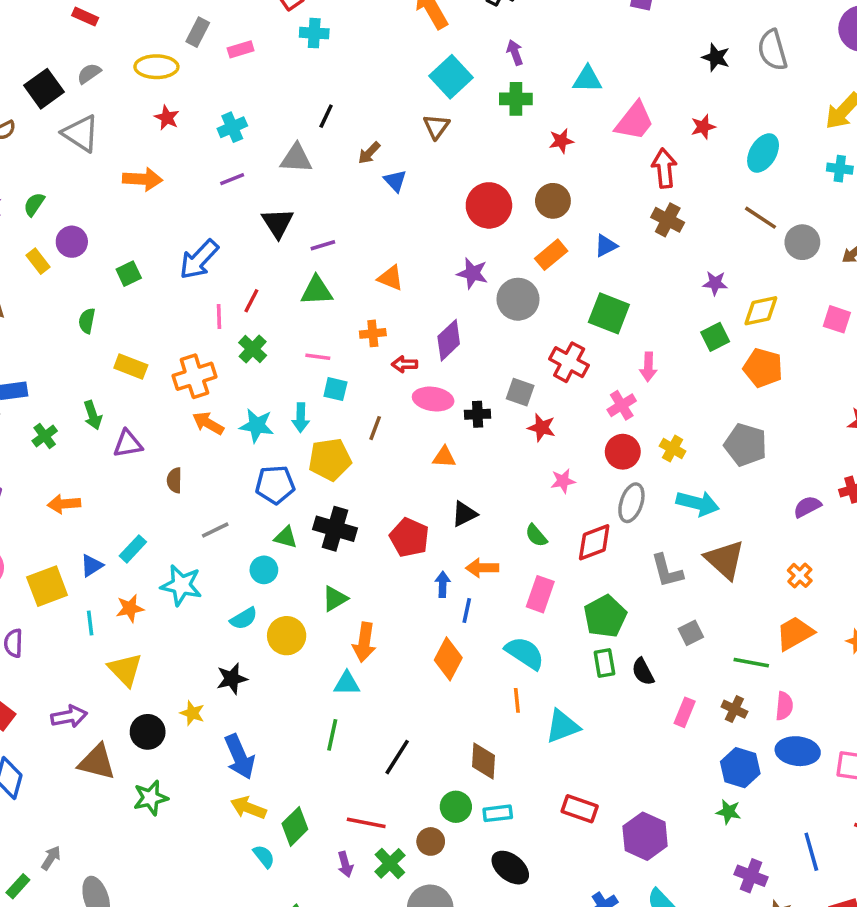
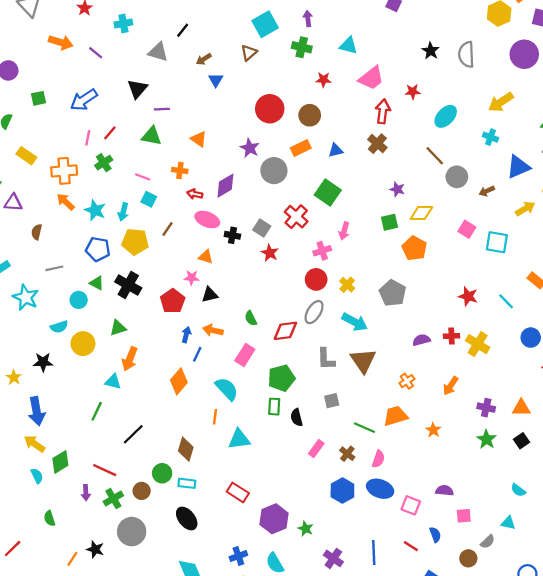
purple line: (232, 179) -> (96, 53), moved, turned 48
pink star: (563, 481) -> (192, 278), moved
green star: (729, 812) -> (306, 529), moved

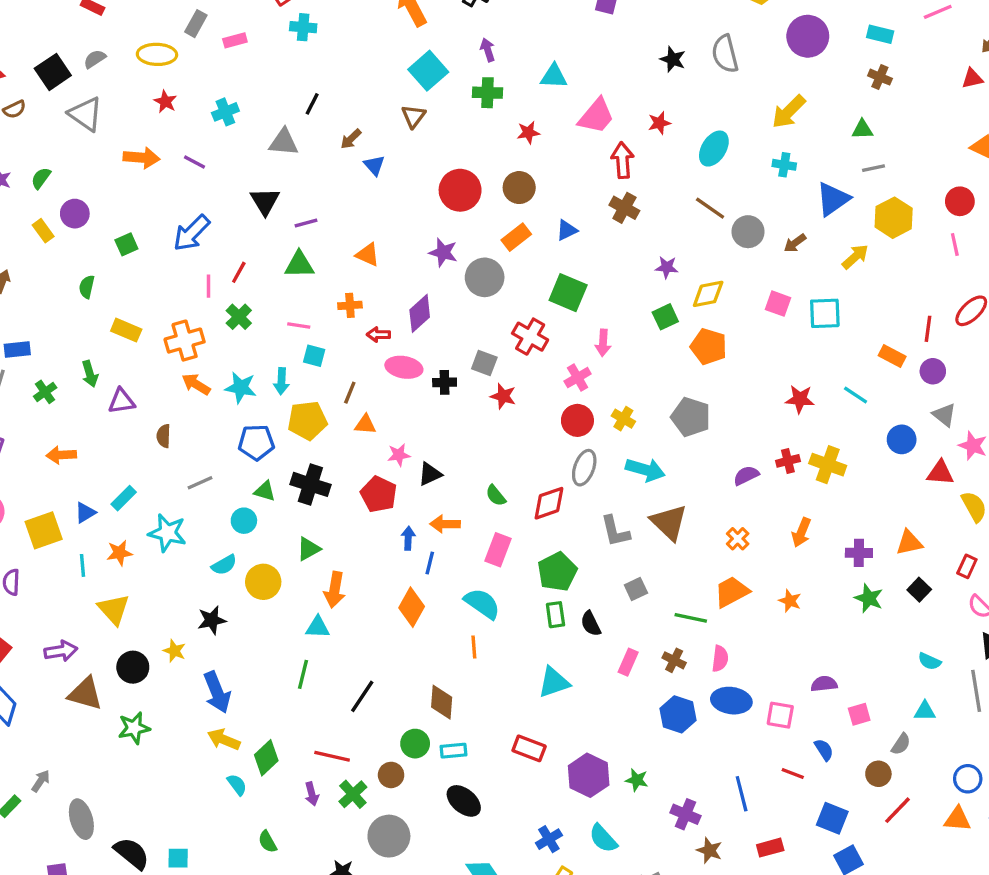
orange triangle: (206, 257) -> (365, 424), moved
cyan triangle: (239, 439) -> (554, 682), moved

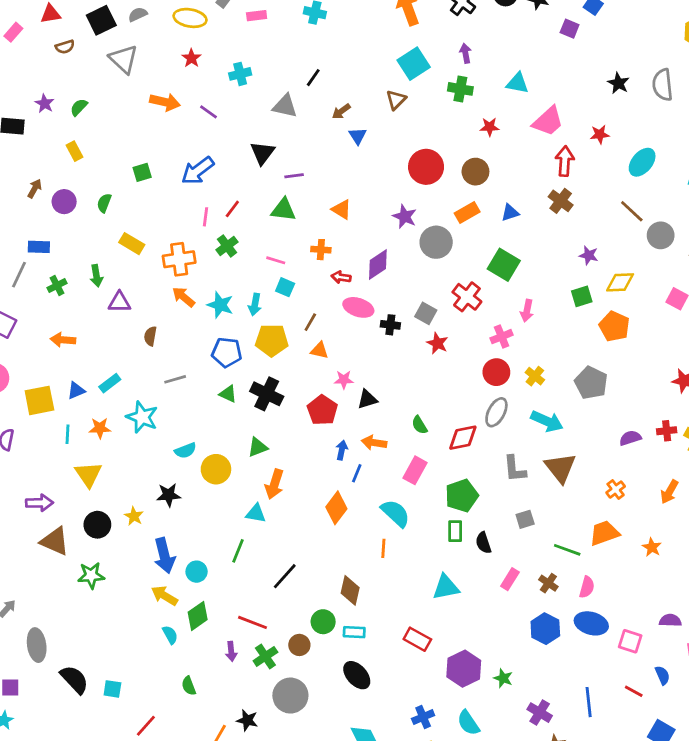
purple circle: (75, 214) -> (64, 202), moved
cyan circle: (244, 521) -> (197, 572), moved

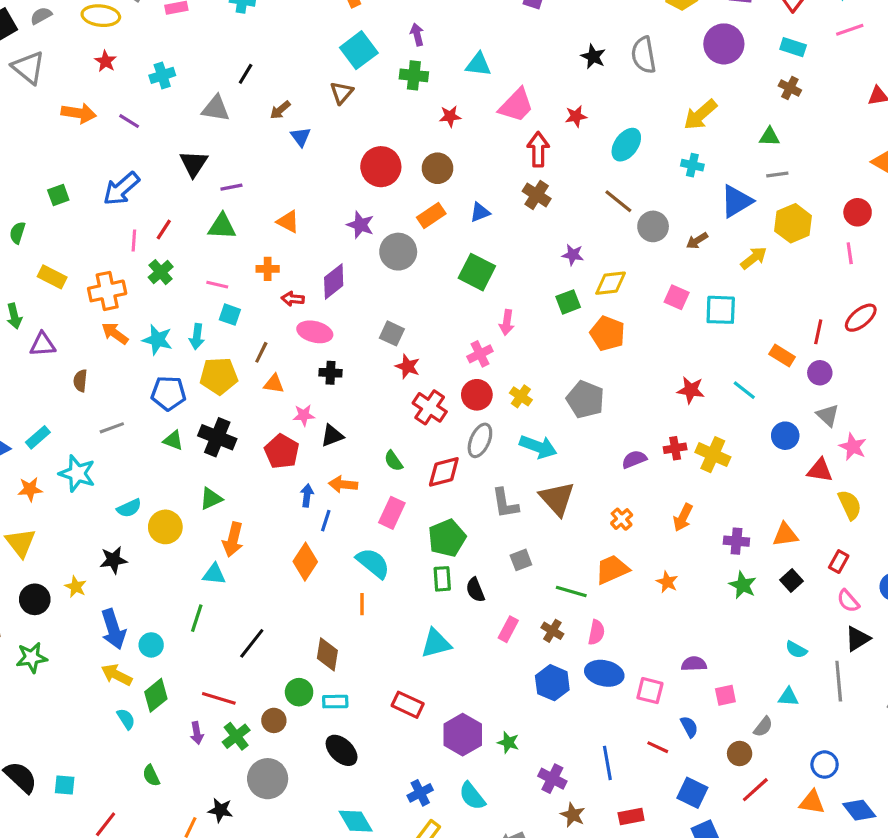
red cross: (467, 297) -> (430, 407), moved
black cross: (390, 325) -> (331, 373), moved

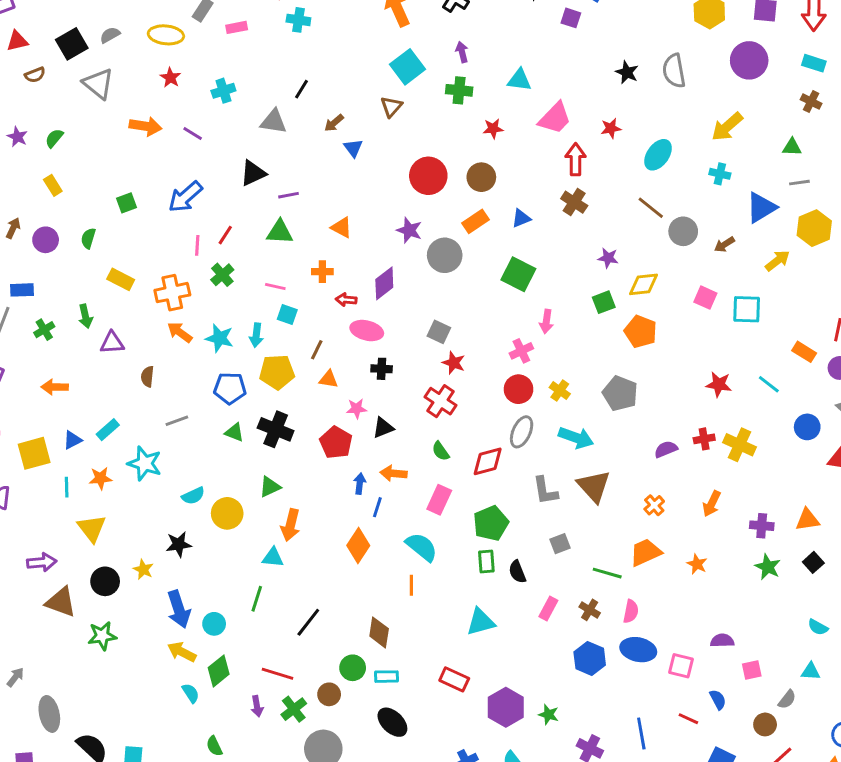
black triangle: (194, 164) -> (253, 173), turned 32
red cross: (430, 407) -> (440, 401), moved

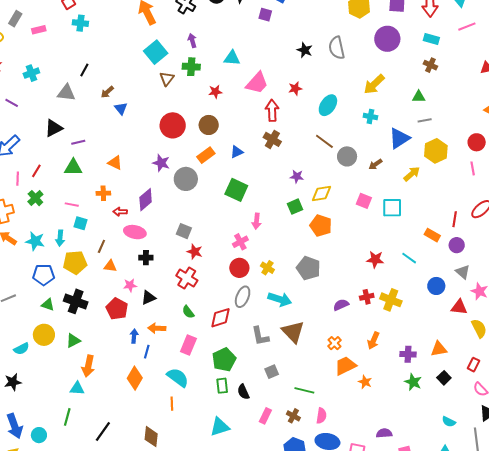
brown triangle: (391, 107) -> (167, 79), moved
yellow circle: (227, 513) -> (44, 335), moved
orange trapezoid: (645, 552) -> (345, 366), moved

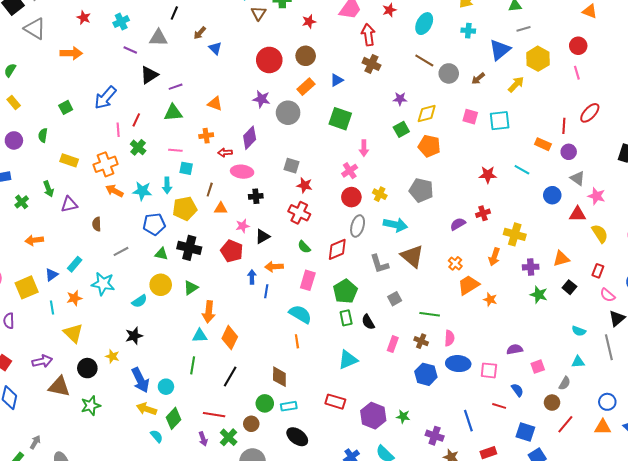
purple line: (12, 103) -> (130, 50), moved
yellow cross: (391, 300) -> (515, 234), moved
orange diamond: (135, 378) -> (230, 338), moved

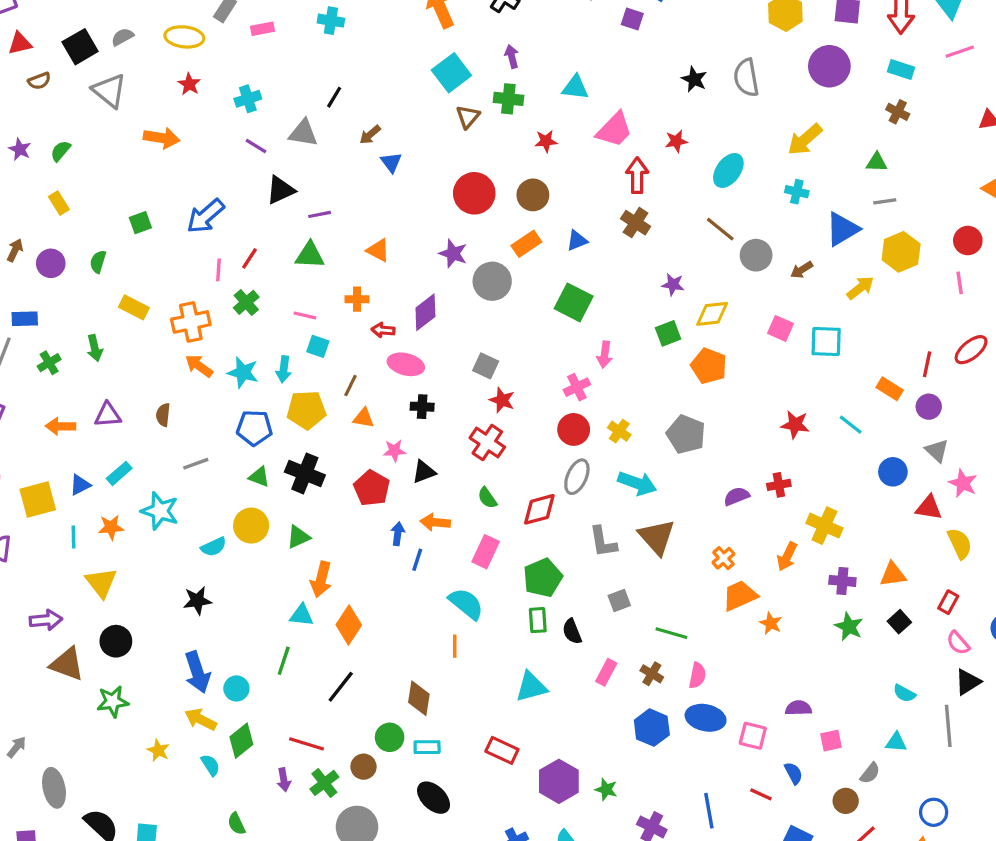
purple triangle: (69, 204) -> (108, 415), moved
yellow star: (112, 356) -> (158, 750), moved

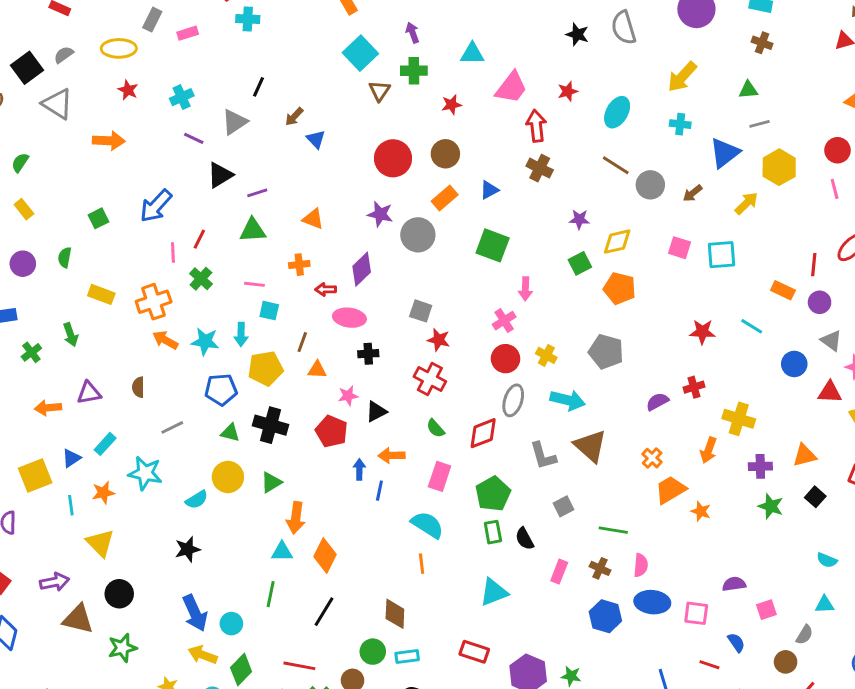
gray triangle: (303, 133) -> (235, 122), turned -36

